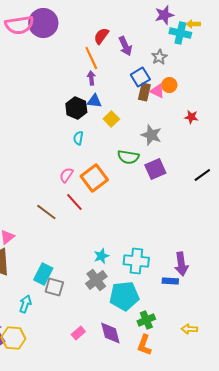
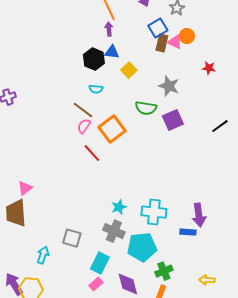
cyan semicircle: (78, 138) -> (96, 89), turned -96
brown line: (46, 212) -> (83, 110), moved
cyan rectangle: (43, 274) -> (100, 263), moved
gray cross: (96, 280) -> (114, 231), turned -30

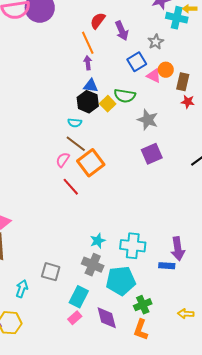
brown rectangle: (162, 43) -> (183, 82), moved
black hexagon: (94, 59) -> (88, 102), moved
green semicircle: (146, 108) -> (125, 96), moved
brown line: (83, 110) -> (76, 144), moved

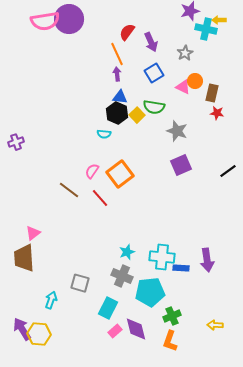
blue square: (137, 62) -> (154, 73), moved
brown line: (76, 144) -> (69, 190), moved
blue rectangle: (167, 266) -> (181, 268), moved
pink rectangle: (75, 318) -> (115, 331), moved

